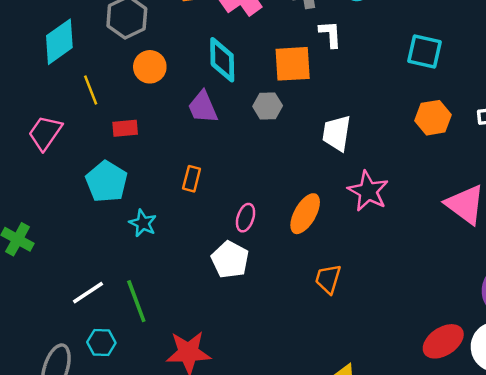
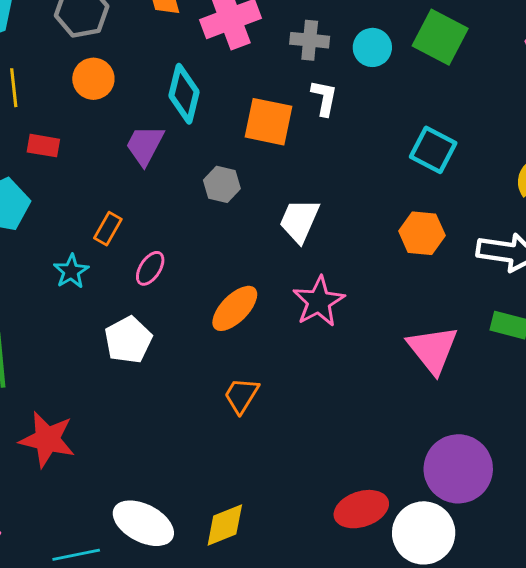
gray hexagon: (268, 106) -> (222, 184), moved
purple trapezoid: (203, 107) -> (145, 145), turned 36
pink ellipse: (246, 218) -> (150, 268), moved
cyan star: (143, 223) -> (71, 271), moved

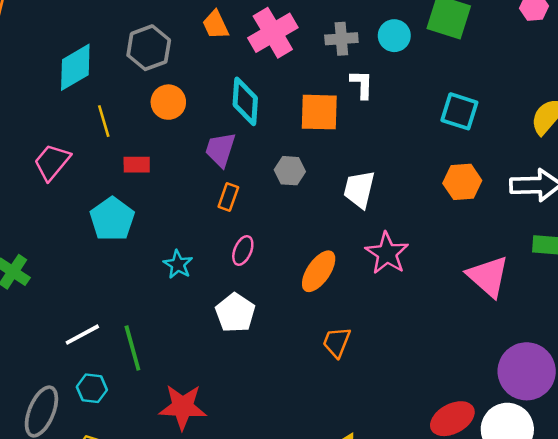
orange rectangle: (108, 229) -> (228, 197), moved

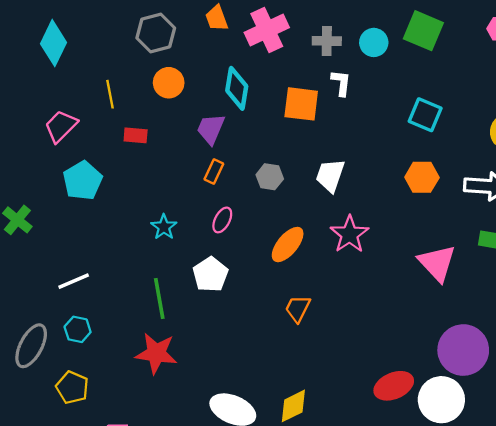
cyan diamond: (75, 67) -> (53, 43), moved, turned -39
gray hexagon: (290, 171) -> (270, 177), moved
cyan pentagon: (112, 219) -> (83, 181), moved
green line: (132, 348) -> (159, 299), moved

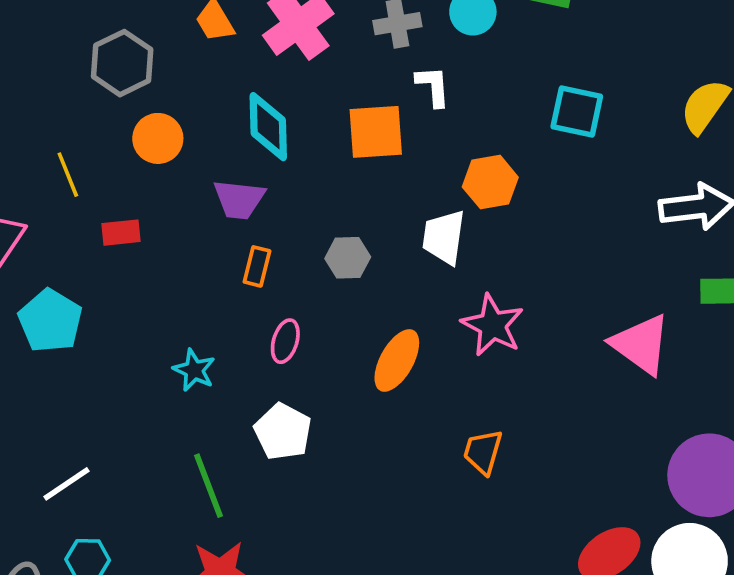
purple trapezoid: (211, 129) -> (239, 199), turned -96
orange hexagon: (422, 177) -> (490, 182), moved
orange trapezoid: (298, 309) -> (483, 452), moved

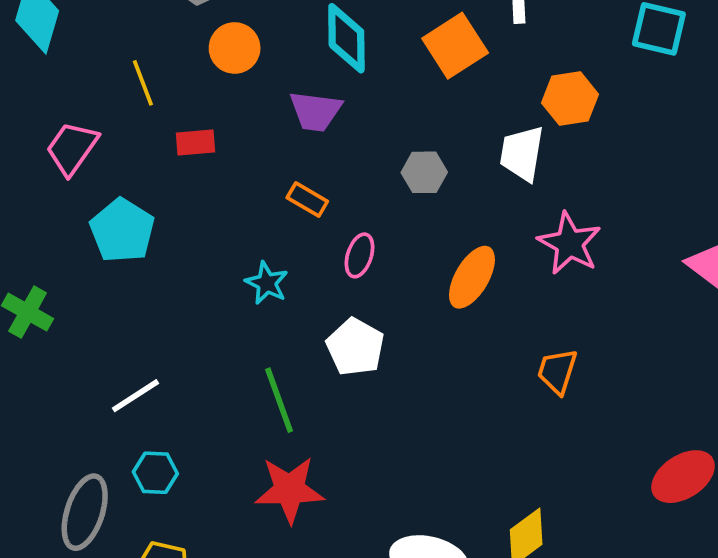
orange square: (376, 132) -> (455, 46), turned -30
orange rectangle: (257, 266) -> (307, 200), moved, turned -75

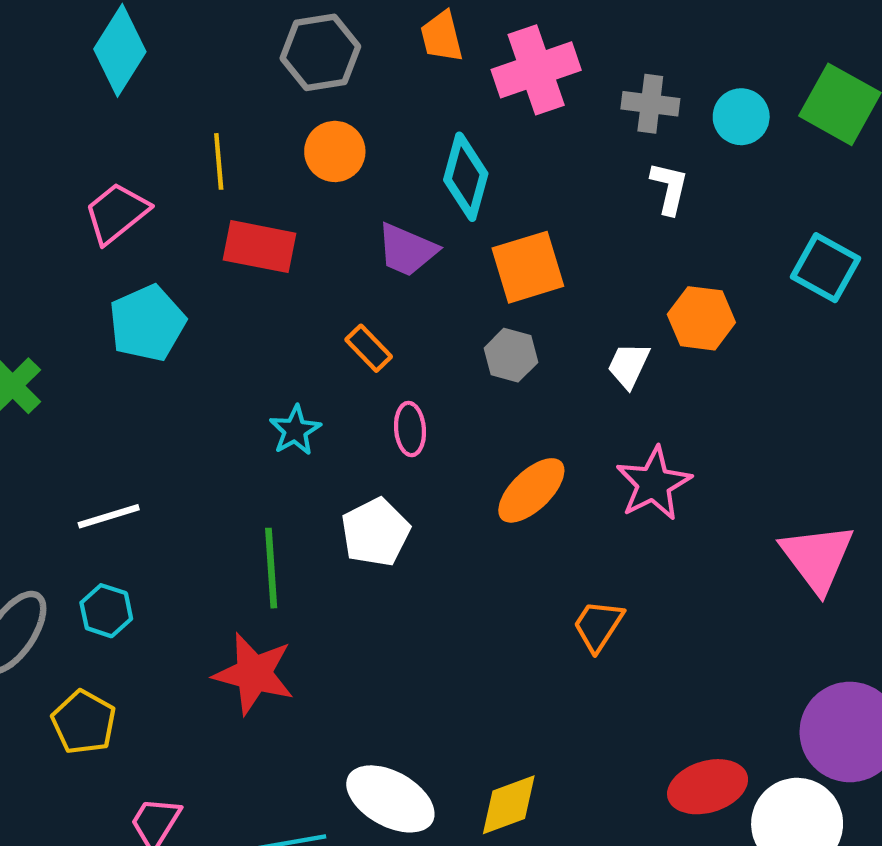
orange square: (455, 46) -> (528, 267), moved
red rectangle: (196, 142) -> (260, 247), size x1.5
white trapezoid: (522, 153) -> (629, 365), size x0.7
pink ellipse: (359, 255) -> (410, 429), turned -39

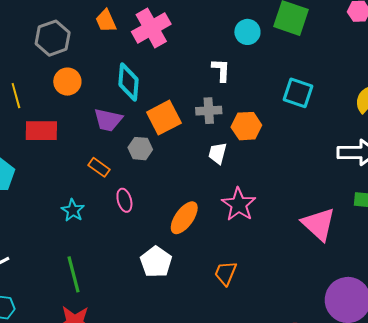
gray cross: (650, 104) -> (209, 111), moved
gray hexagon: (511, 355) -> (140, 149), moved
white pentagon: (375, 532) -> (156, 262), moved

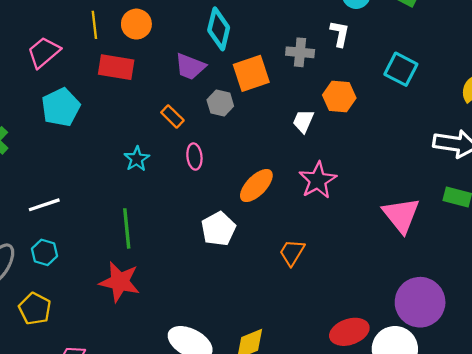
white L-shape: (221, 70) -> (340, 34), moved
orange circle: (67, 82) -> (136, 24), moved
gray cross: (209, 111) -> (300, 52), moved

